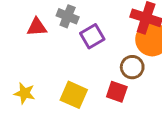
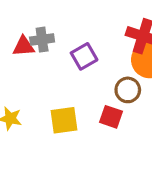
gray cross: (68, 16) -> (42, 40), moved, turned -30
yellow square: (74, 95) -> (64, 120), turned -32

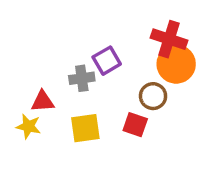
gray cross: (42, 40) -> (82, 78), moved
red triangle: (24, 46) -> (43, 101), moved

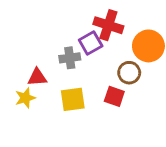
red cross: (169, 39) -> (108, 25), moved
yellow star: (28, 126) -> (25, 98), turned -30

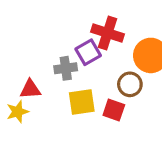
yellow square: (73, 99) -> (82, 102), moved

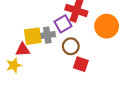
brown circle: (130, 84) -> (71, 46), moved
yellow square: (82, 102) -> (33, 36), moved

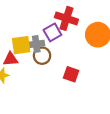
brown circle: (71, 46) -> (42, 56), moved

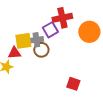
red cross: (66, 18) -> (62, 18), turned -30
red square: (71, 74) -> (73, 84), moved

